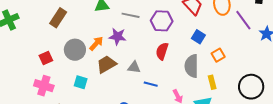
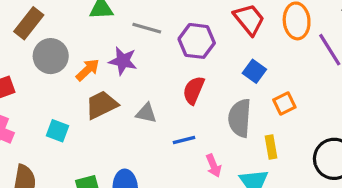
gray circle: (75, 50) -> (51, 56), moved
blue line: (151, 84) -> (184, 140), moved, turned -32

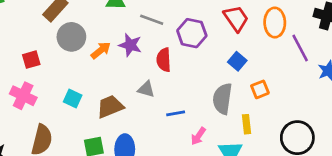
red semicircle: (194, 90) -> (164, 60), moved, turned -30
brown trapezoid: (101, 105) -> (110, 107), moved
pink arrow: (214, 166) -> (198, 136), turned 54

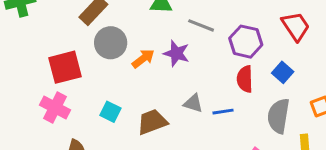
red square: (31, 60) -> (65, 67), size x1.6
red semicircle: (164, 60) -> (245, 79), moved
blue square: (237, 61) -> (283, 72), moved
blue line: (176, 113) -> (223, 112), moved

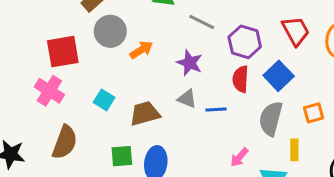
purple star: (176, 53) -> (190, 63), moved
blue square: (283, 72) -> (279, 76), size x1.4

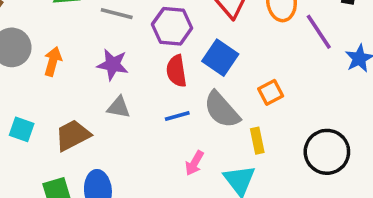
orange arrow: (141, 50) -> (53, 61), turned -30
blue line: (216, 109) -> (177, 116), moved
gray semicircle: (271, 119) -> (222, 110), turned -44

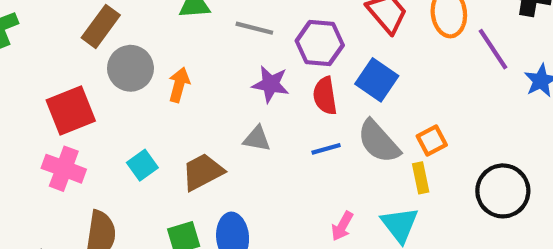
purple star: (113, 65) -> (271, 84), moved
orange square: (271, 92) -> (432, 140), moved
cyan square: (22, 129) -> (142, 165), turned 35
pink arrow: (194, 163) -> (342, 226), moved

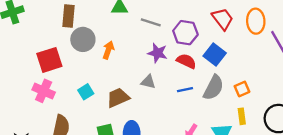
brown rectangle: (101, 26) -> (68, 16), turned -35
red semicircle: (325, 96) -> (186, 61), turned 120
gray semicircle: (379, 142) -> (213, 88), turned -115
yellow rectangle: (421, 178) -> (242, 116), moved

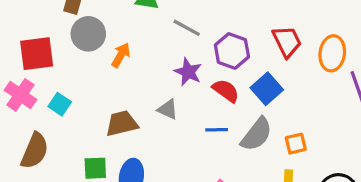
cyan square: (86, 92) -> (60, 104), moved, turned -35

